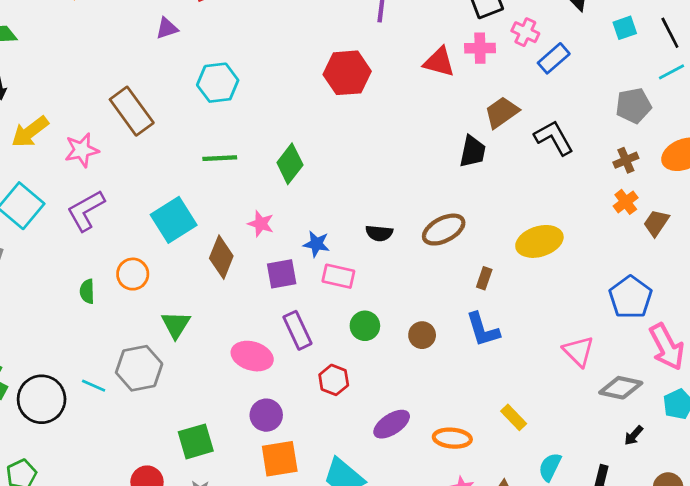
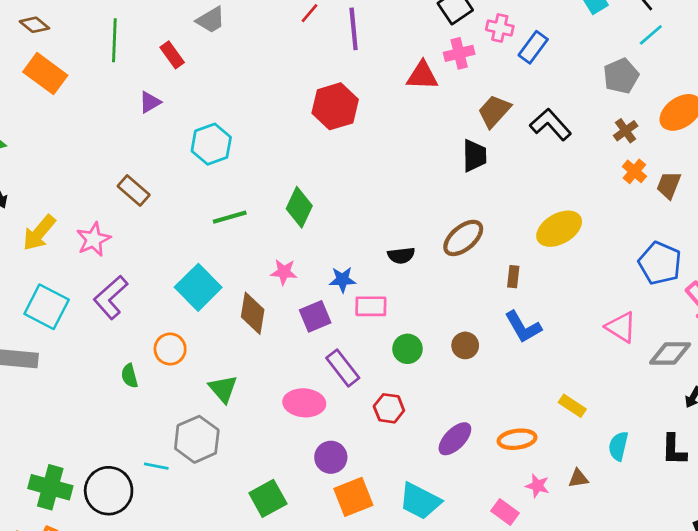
brown rectangle: (132, 111) -> (134, 191), size x0.7

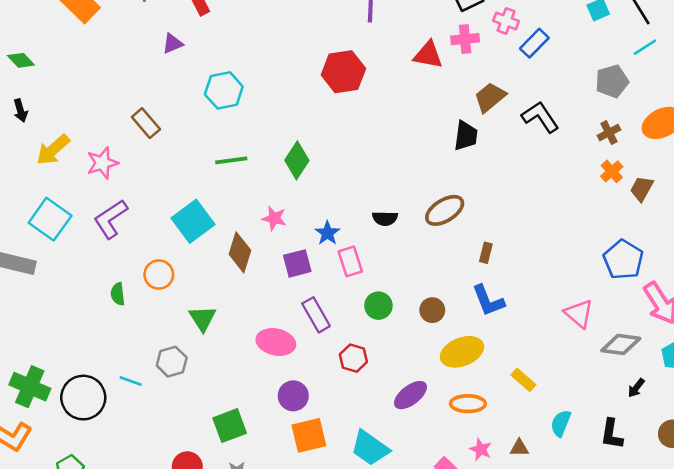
yellow ellipse: (559, 229) -> (462, 352), moved
blue star: (342, 280) -> (327, 233), turned 30
pink rectangle: (371, 306) -> (350, 261), turned 64
gray hexagon: (197, 439) -> (172, 362), size x0.7

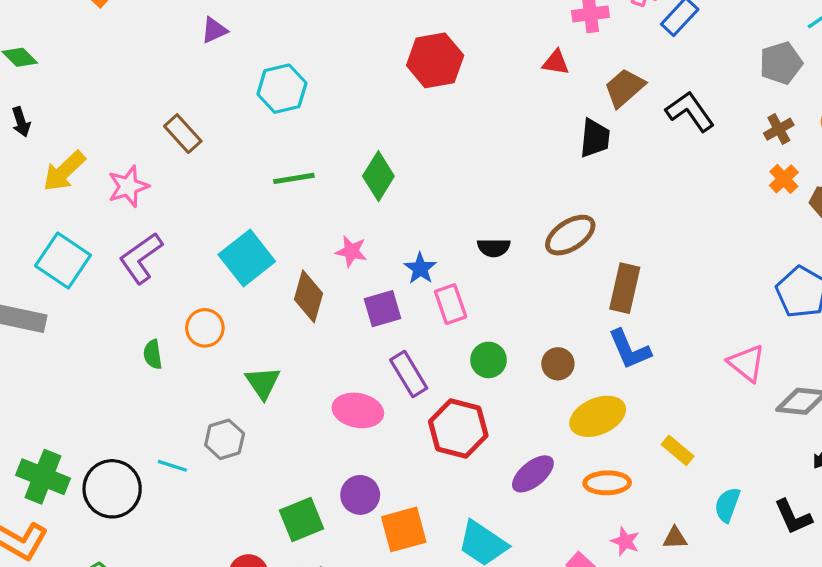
red triangle: (428, 55) -> (556, 63), moved, size x0.7
brown rectangle: (486, 253) -> (625, 288), size x1.8
red hexagon: (353, 358) -> (458, 429), size x1.6
purple circle: (293, 396) -> (360, 495), moved
black L-shape: (612, 434) -> (793, 517), turned -32

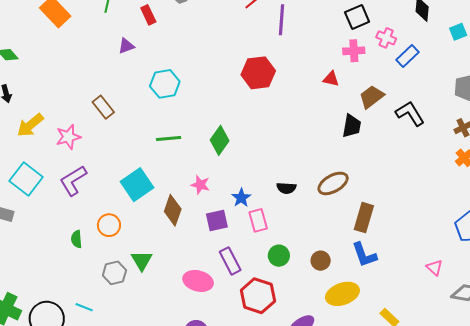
pink triangle: (747, 363) -> (434, 268), size x0.7
gray hexagon: (225, 439) -> (114, 273), moved

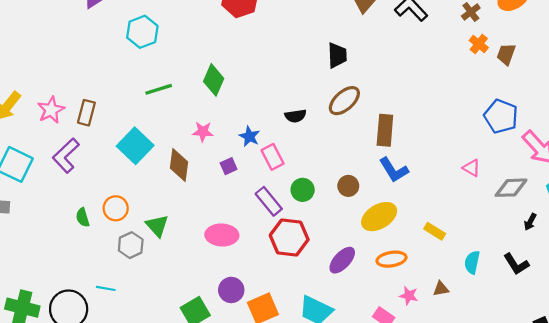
brown rectangle: (103, 107) -> (86, 113), moved, turned 65
black trapezoid: (352, 126) -> (337, 55), moved
purple square: (217, 220) -> (229, 166), size x0.7
orange circle: (109, 225) -> (116, 208), moved
purple rectangle: (230, 261) -> (269, 201), moved

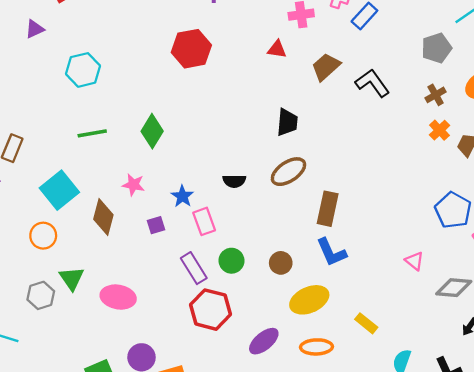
orange circle: (116, 208) -> (43, 236), moved
pink ellipse: (222, 235) -> (118, 297), moved

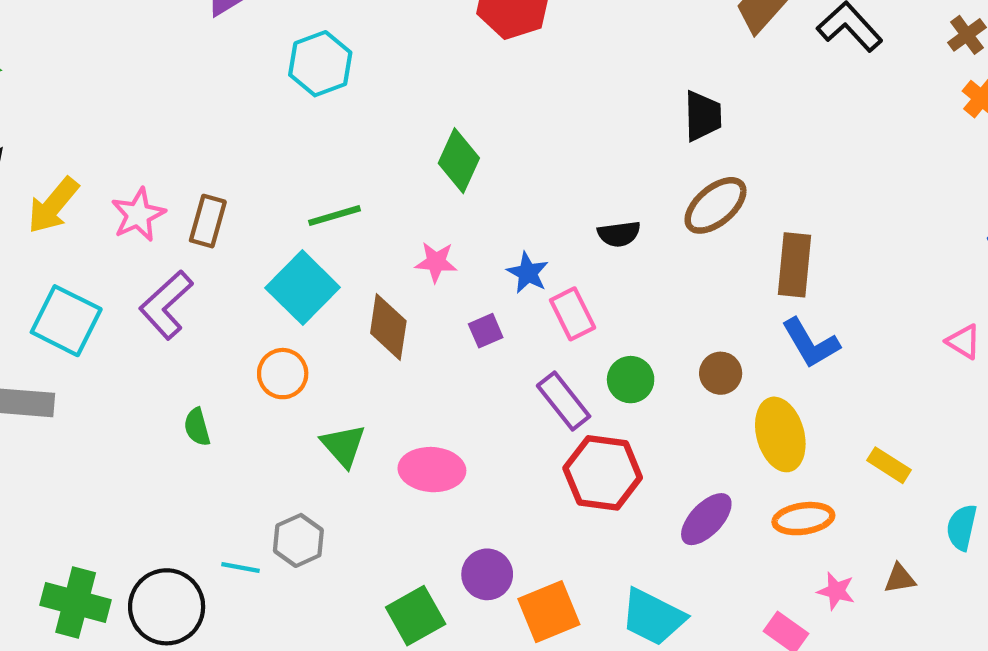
green line: (92, 133) -> (335, 216), moved
gray hexagon: (41, 295) -> (298, 540), moved
yellow ellipse: (309, 300) -> (780, 434), turned -75

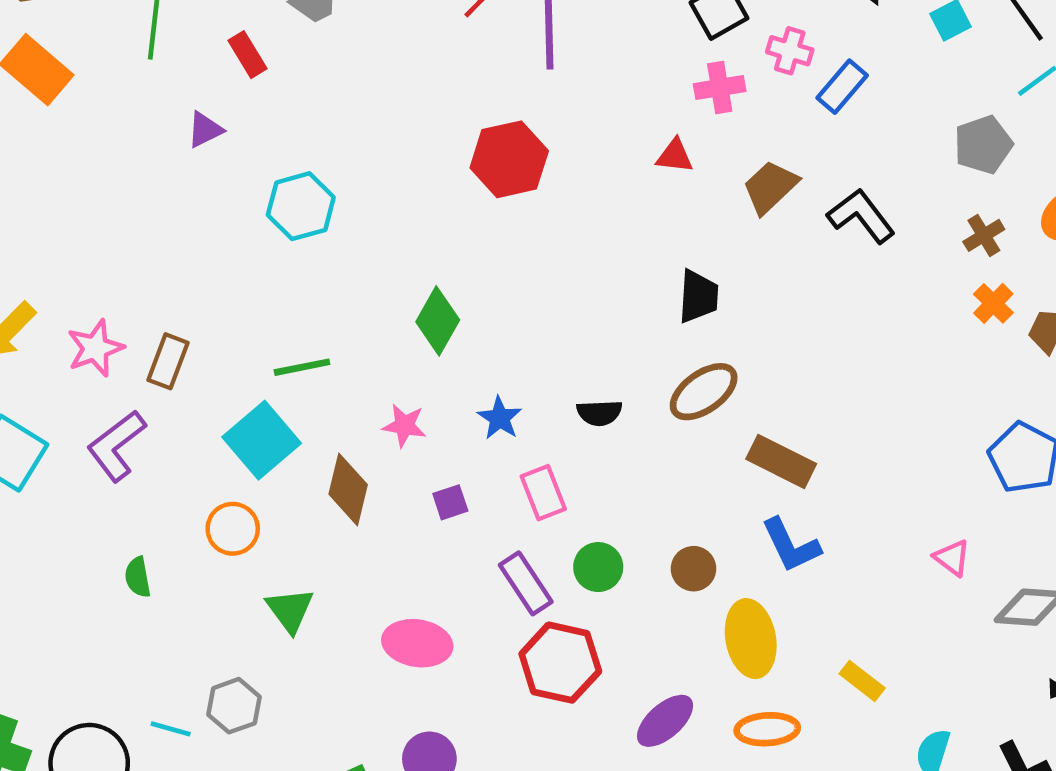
brown rectangle: (795, 265) -> (781, 461), turned -74
blue star: (528, 273) -> (500, 418), moved
pink ellipse: (432, 470) -> (417, 643), moved

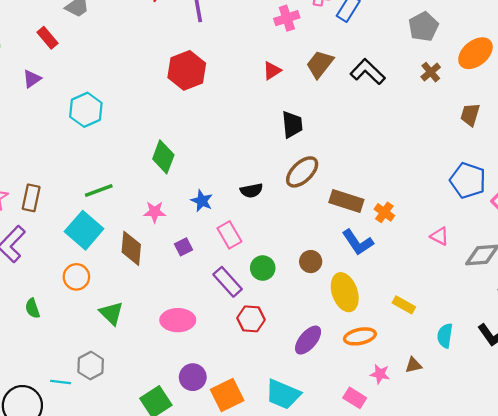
red triangle: (675, 156) -> (272, 71), moved, turned -30
orange cross: (993, 303) -> (384, 212), moved
red hexagon: (560, 663) -> (251, 319), size x0.7

